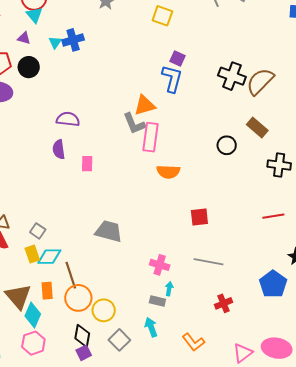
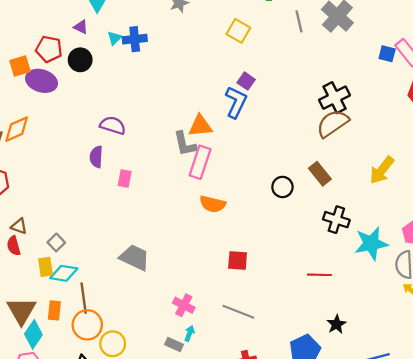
black cross: (232, 76) -> (334, 98), moved, turned 32

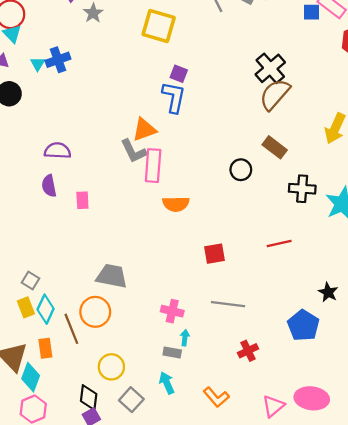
yellow square: (238, 31) -> (159, 26), size x1.4
cyan diamond: (64, 273) -> (46, 309), turned -60
red line: (319, 275) -> (279, 244), moved
orange circle: (87, 325) -> (95, 312), moved

